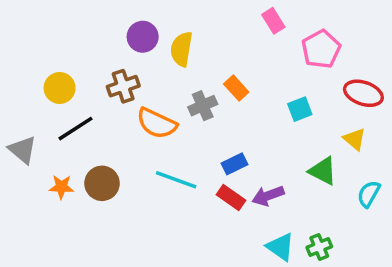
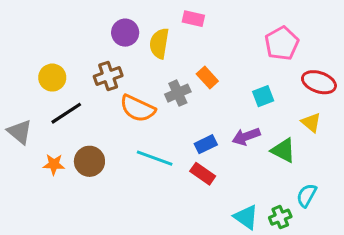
pink rectangle: (273, 21) -> (193, 19), moved, turned -45
cyan semicircle: (369, 194) -> (307, 195), moved
purple arrow: (268, 196) -> (246, 136), moved

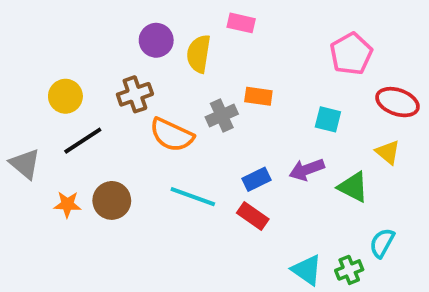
orange rectangle: (207, 78) -> (258, 96), turned -40
cyan square: (263, 96) -> (328, 119), turned 35

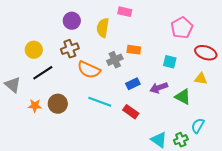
purple circle: (156, 40) -> (72, 21), moved
yellow triangle: (388, 152) -> (201, 79), turned -32
blue rectangle: (257, 179) -> (133, 84), moved

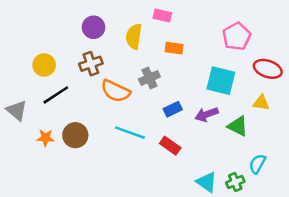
orange rectangle: (134, 50) -> (174, 48), moved
cyan square: (170, 62) -> (221, 81), size x1.6

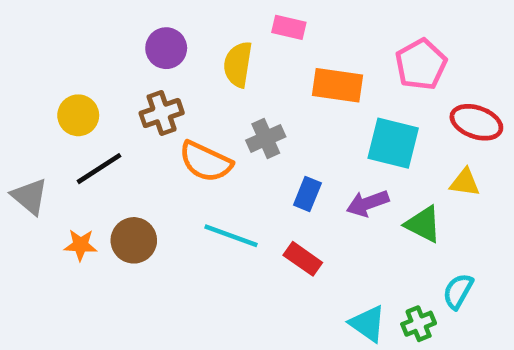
orange rectangle: (174, 48) -> (338, 85), moved, size x1.5
blue rectangle: (173, 109) -> (307, 194), turned -42

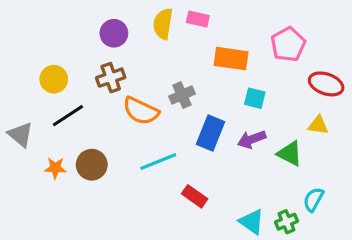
yellow semicircle: (238, 64) -> (163, 24), moved
cyan square: (393, 143) -> (255, 98), moved, size x0.6
blue rectangle: (307, 194) -> (210, 133), size x1.5
cyan line: (231, 236) -> (158, 162), turned -42
red rectangle: (303, 259) -> (195, 196), moved

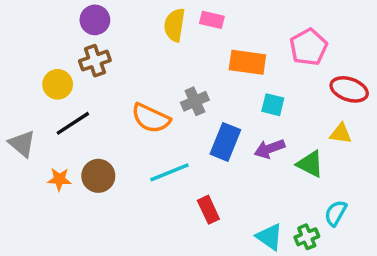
purple circle: (114, 33) -> (95, 20), moved
brown cross: (111, 78) -> (95, 61), moved
red rectangle: (195, 196) -> (208, 210), turned 30

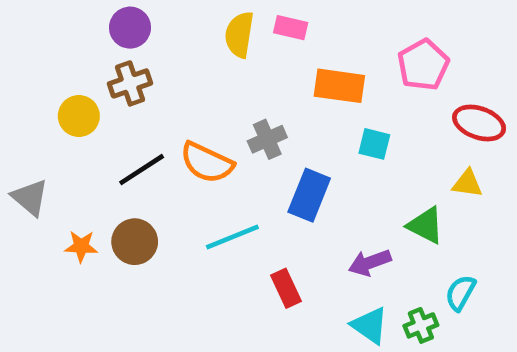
black line: (73, 123) -> (142, 170), moved
purple arrow: (269, 149) -> (370, 263), moved

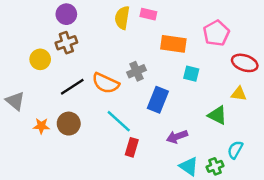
cyan line: (232, 237) -> (119, 121), turned 64
purple arrow: (370, 263) -> (177, 137), moved
red rectangle: (286, 288) -> (132, 147), moved, turned 42

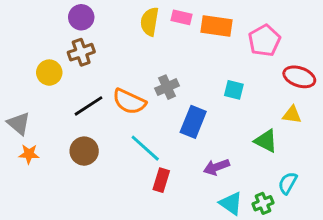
orange rectangle: (173, 44) -> (216, 26), moved
orange star: (41, 126) -> (29, 154), moved

